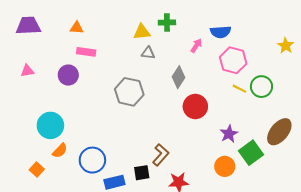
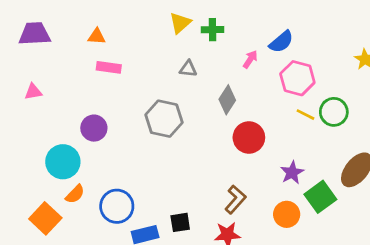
yellow triangle: (142, 32) -> (180, 23), moved, turned -36
blue semicircle: (221, 32) -> (281, 42), turned -36
purple circle: (68, 75) -> (94, 128), moved
brown L-shape: (161, 155) -> (235, 199), moved
orange square: (37, 170) -> (45, 218), size x1.6

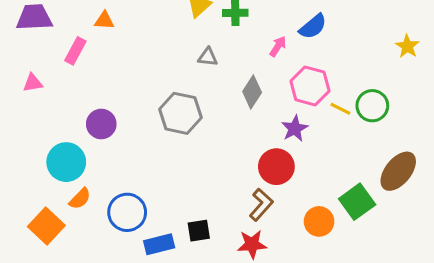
pink rectangle: (109, 67) -> (75, 51), moved, turned -70
pink hexagon: (297, 78) -> (310, 86), moved
red circle: (249, 137) -> (276, 167), moved
purple star: (292, 173) -> (295, 129), moved

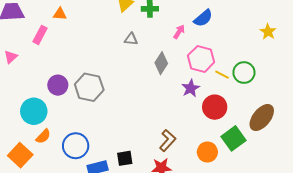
pink triangle: (33, 83) -> (11, 57), turned -32
gray hexagon: (180, 113) -> (89, 87), moved
red circle: (276, 167) -> (215, 107), moved

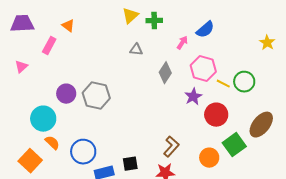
orange triangle: (60, 14) -> (68, 26), turned 32
orange semicircle: (43, 136) -> (52, 143), turned -91

